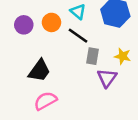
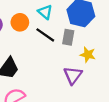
gray rectangle: (92, 56) -> (68, 37), moved

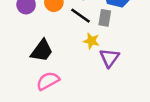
yellow star: (88, 55) -> (91, 41), moved

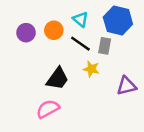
black trapezoid: (42, 51) -> (57, 79), moved
purple triangle: (110, 58) -> (126, 86), moved, turned 40

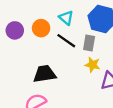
yellow star: (91, 69) -> (93, 65), moved
black trapezoid: (57, 79) -> (45, 74), turned -135

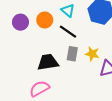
gray rectangle: (89, 43) -> (72, 54), moved

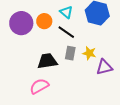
purple circle: (20, 22) -> (21, 23), size x1.5

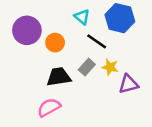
orange circle: (44, 21) -> (55, 43), moved
black line: (66, 32) -> (97, 41), moved
gray rectangle: (70, 53) -> (87, 67), turned 32

